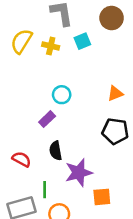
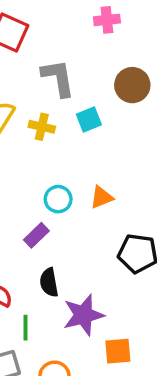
orange triangle: (115, 93) -> (102, 197), moved
green line: (45, 190) -> (26, 328), moved

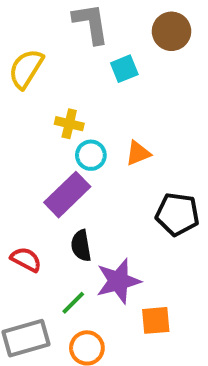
yellow cross: (42, 127) -> (69, 124), moved
purple rectangle: (36, 235) -> (67, 195), size x1.6
green line: (26, 328) -> (73, 303), moved, turned 45

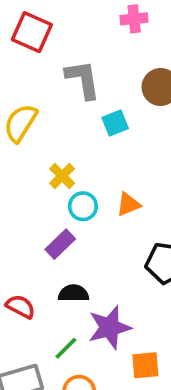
yellow cross: (69, 124) -> (62, 176), turned 32
purple rectangle: (67, 195) -> (60, 244), size x0.7
black semicircle: (81, 246) -> (73, 293), turned 100

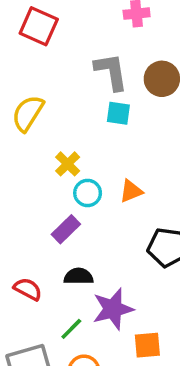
gray L-shape: (83, 79) -> (111, 72), moved
cyan square: (115, 123) -> (118, 113), turned 30

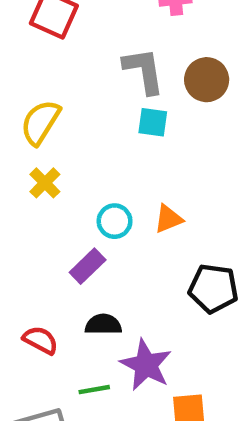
yellow cross: (68, 164) -> (45, 183), moved
purple star: (113, 309) -> (146, 365), turned -30
green line: (71, 329) -> (94, 390), turned 35

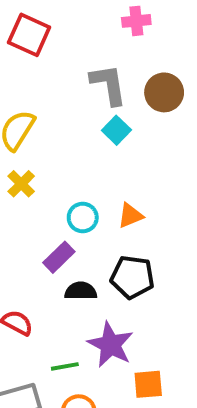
cyan square: (153, 122) -> (116, 130), turned 36
black pentagon: (213, 288) -> (132, 277), moved
black semicircle: (103, 324) -> (81, 291), moved

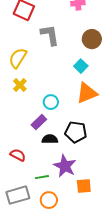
gray L-shape: (109, 84) -> (50, 35), moved
cyan square: (116, 130) -> (81, 66), moved
orange triangle: (130, 216) -> (87, 93), moved, size x1.6

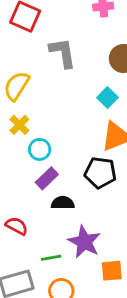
cyan circle: (51, 102) -> (40, 149), moved
black pentagon: (76, 132) -> (100, 173), moved

